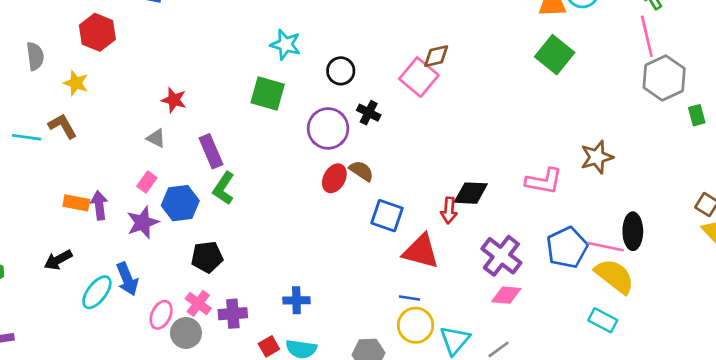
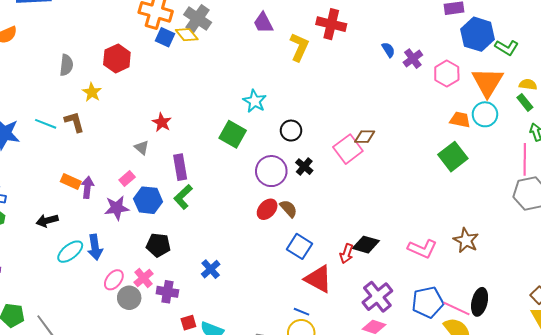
brown star: (597, 157) -> (466, 240), turned 30
blue cross: (296, 300) -> (211, 269), moved, turned 36

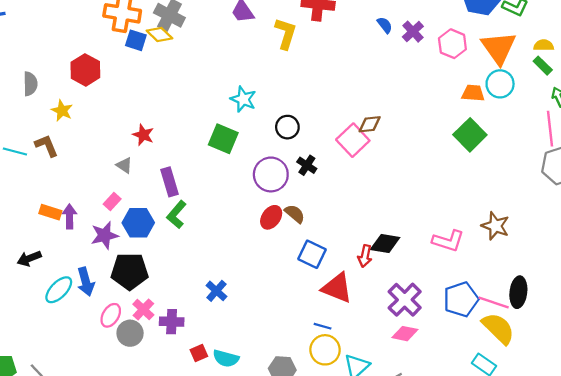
black pentagon: (158, 245) -> (130, 271), moved, size x1.4

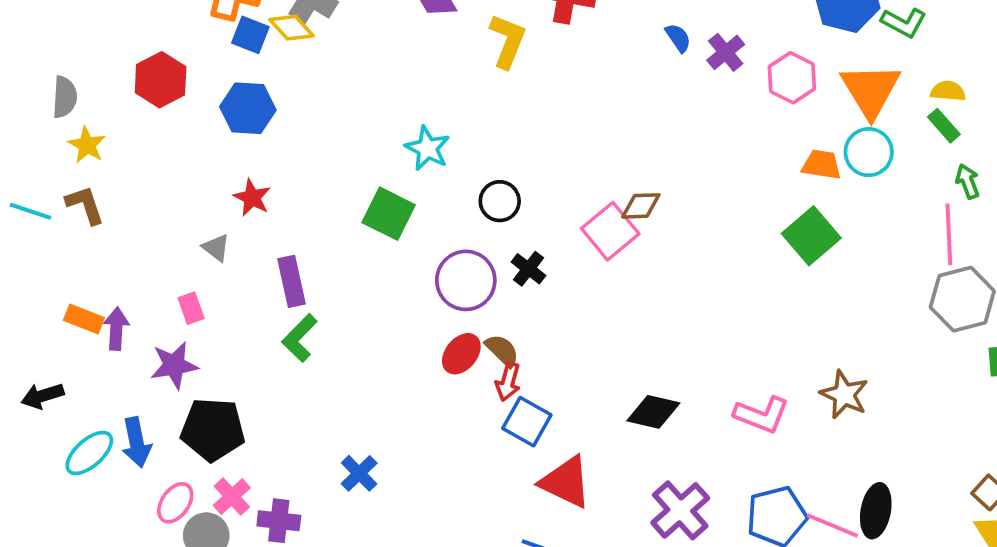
yellow star: (62, 111) -> (87, 145), moved
pink rectangle: (112, 202) -> (191, 308), turned -66
blue hexagon: (138, 223) -> (248, 108), moved
red arrow: (365, 256) -> (508, 382), moved

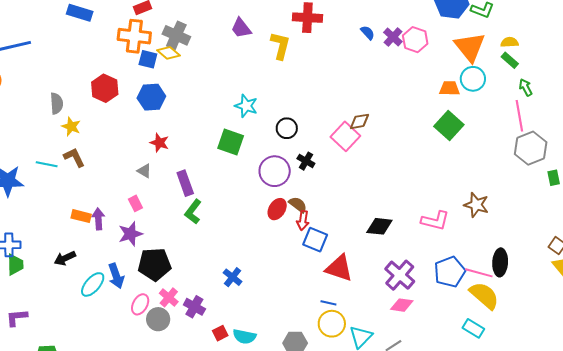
pink hexagon: (792, 78) -> (415, 40), moved
purple cross: (279, 521) -> (194, 307), turned 30

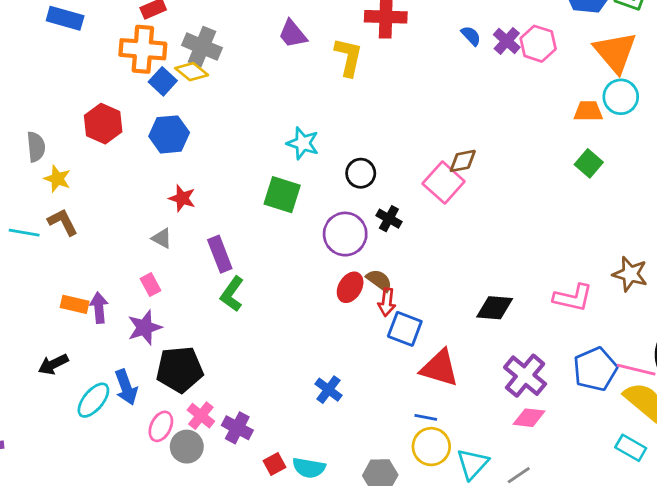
blue square: (148, 59) -> (163, 81), turned 30
green square: (449, 125) -> (589, 163), size x0.7
blue cross: (233, 277) -> (328, 390), moved

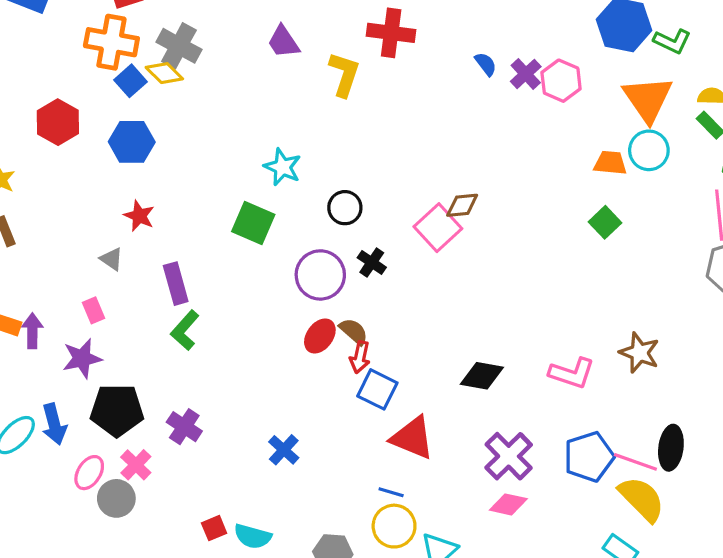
purple cross: (237, 428) -> (184, 427), moved

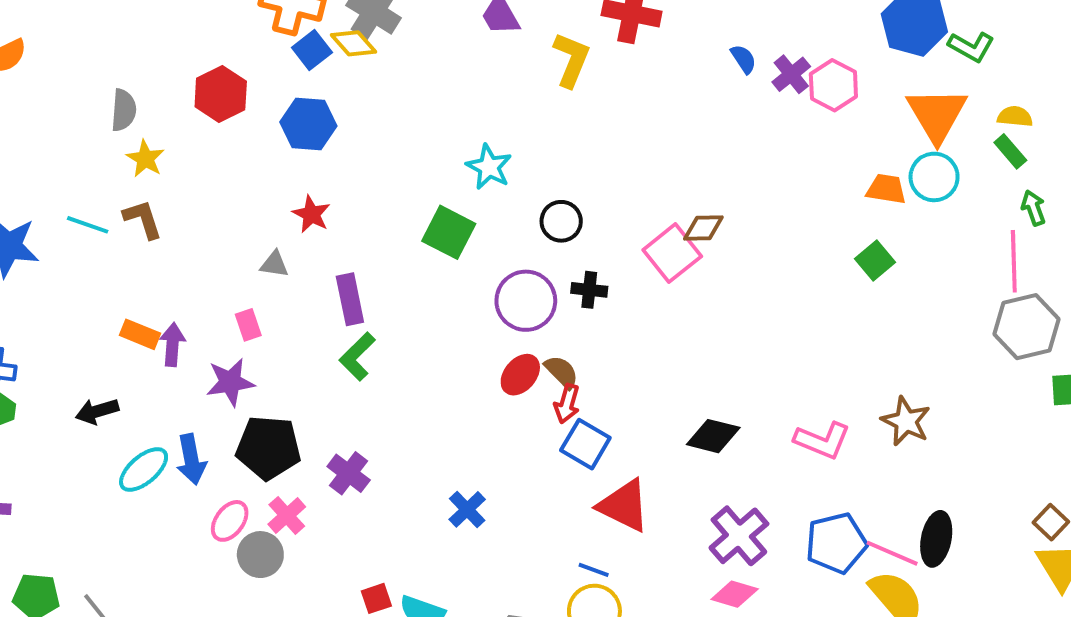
gray triangle: (112, 259) -> (274, 264), turned -30
black cross: (372, 262) -> (589, 290), turned -32

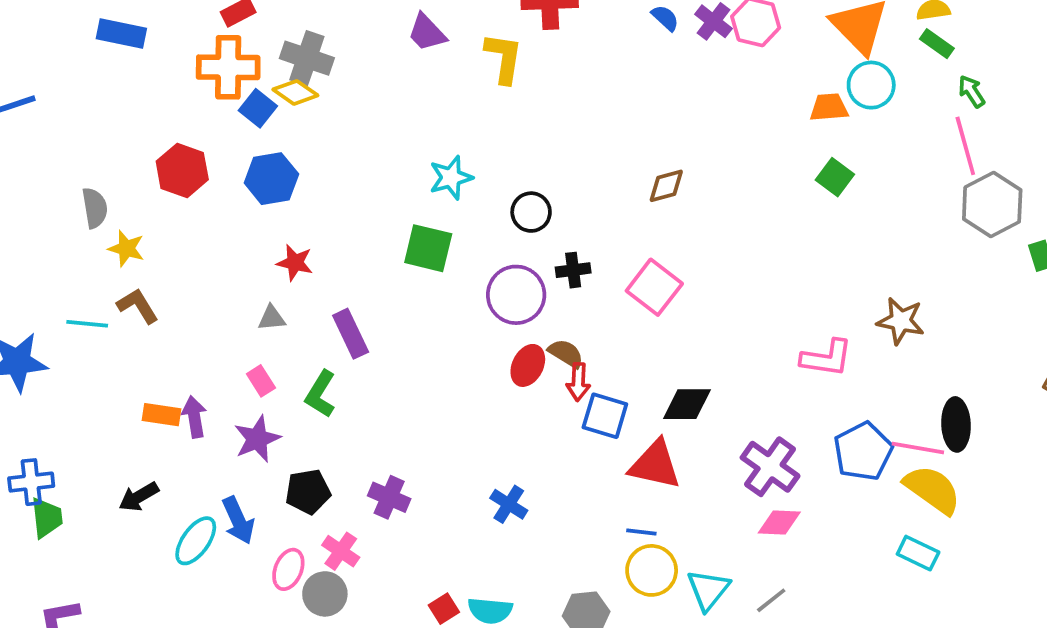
cyan star: (489, 167) -> (451, 178), turned -30
pink square: (672, 253) -> (654, 287), moved
green L-shape: (357, 357) -> (320, 394), moved
black diamond: (713, 436) -> (687, 404), moved
black pentagon: (268, 448) -> (308, 492), size x0.7

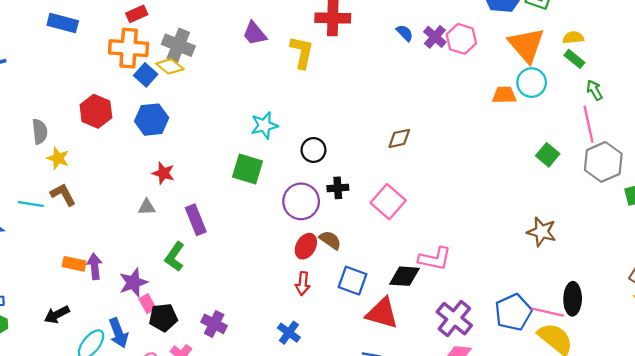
green square: (835, 177) -> (548, 155), moved
pink L-shape: (827, 358) -> (435, 259), moved
pink rectangle: (261, 381) -> (147, 304), moved
red arrow: (578, 382) -> (303, 283), moved

